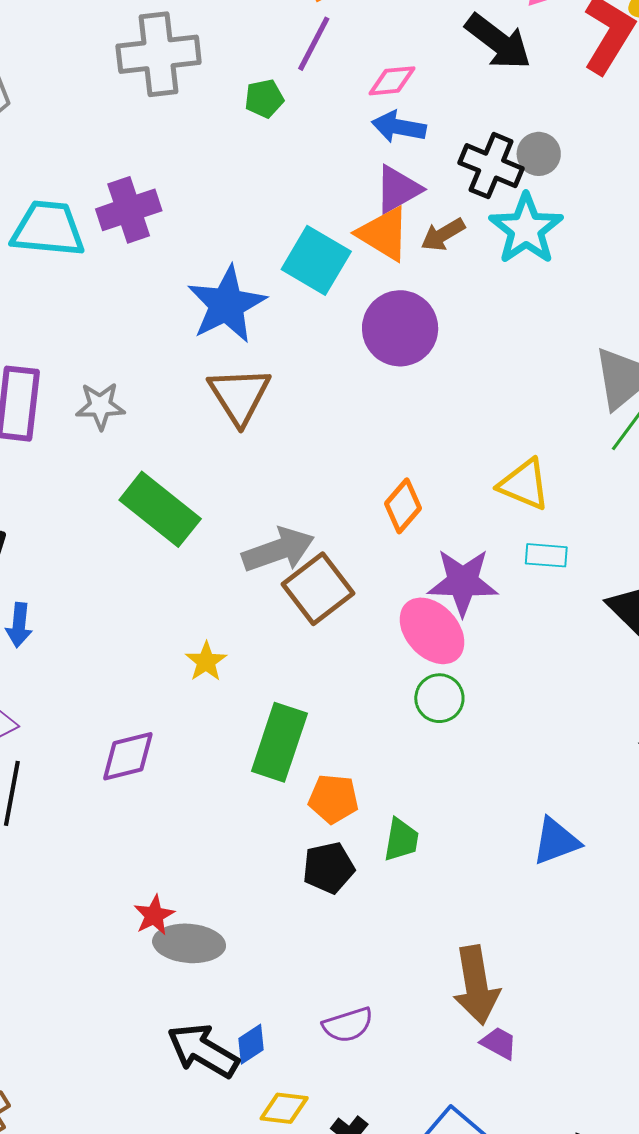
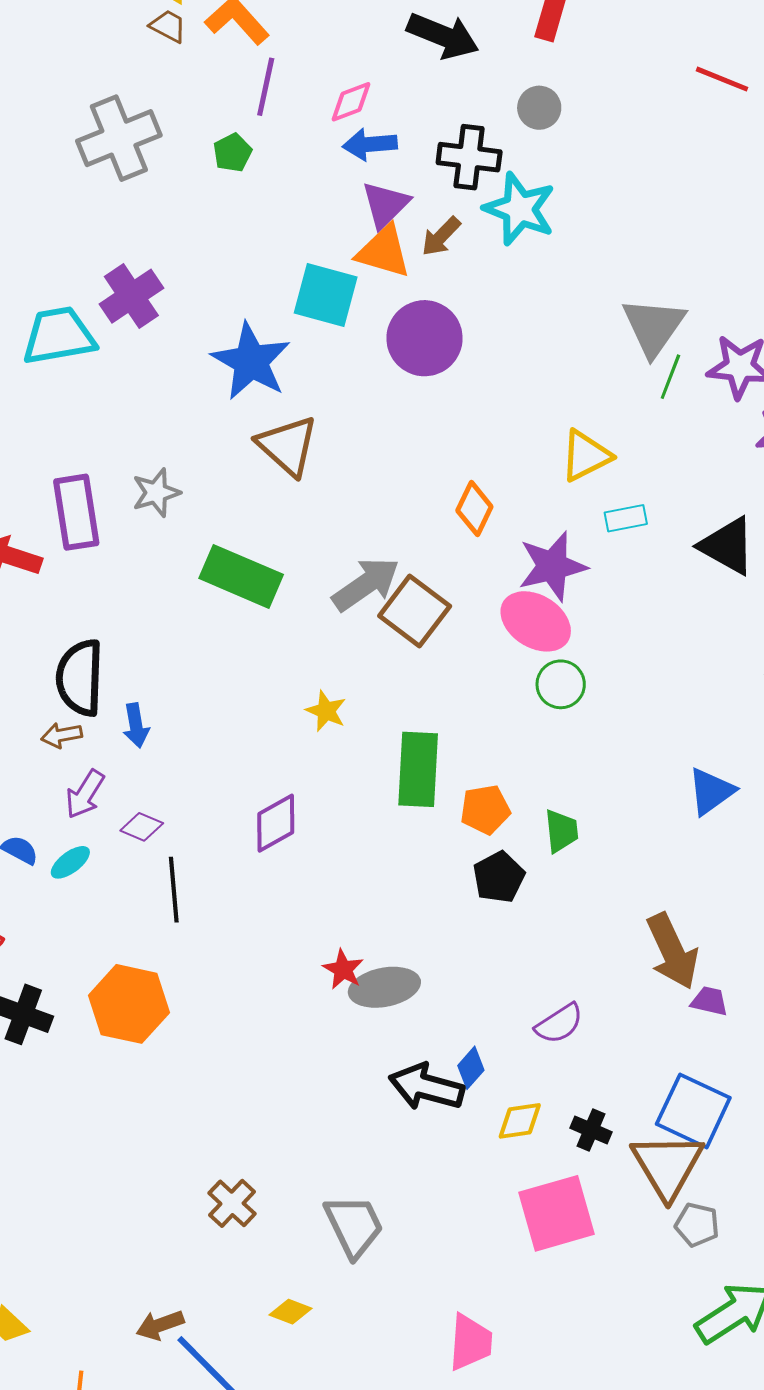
gray circle: (539, 154) -> (539, 108), moved
yellow triangle: (524, 484) -> (586, 456), turned -34

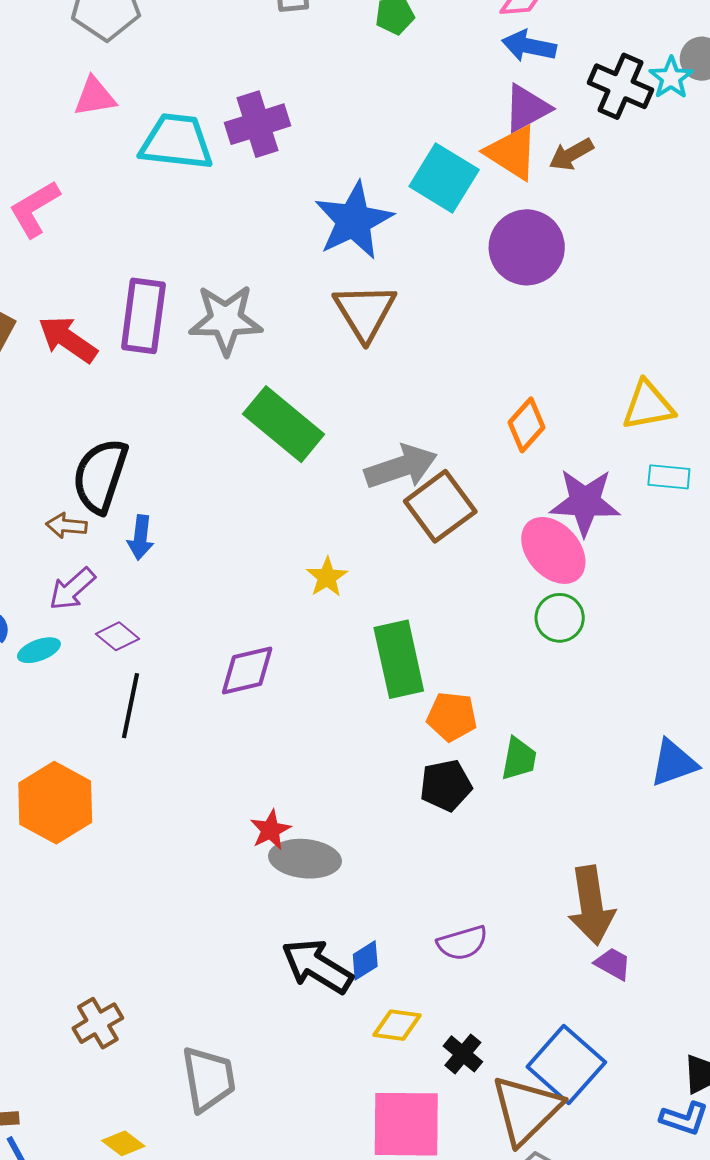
cyan star: (520, 209) -> (671, 78), moved, size x0.6
gray star: (156, 493) -> (226, 320), size x1.5
green rectangle: (418, 769) -> (399, 659), turned -32

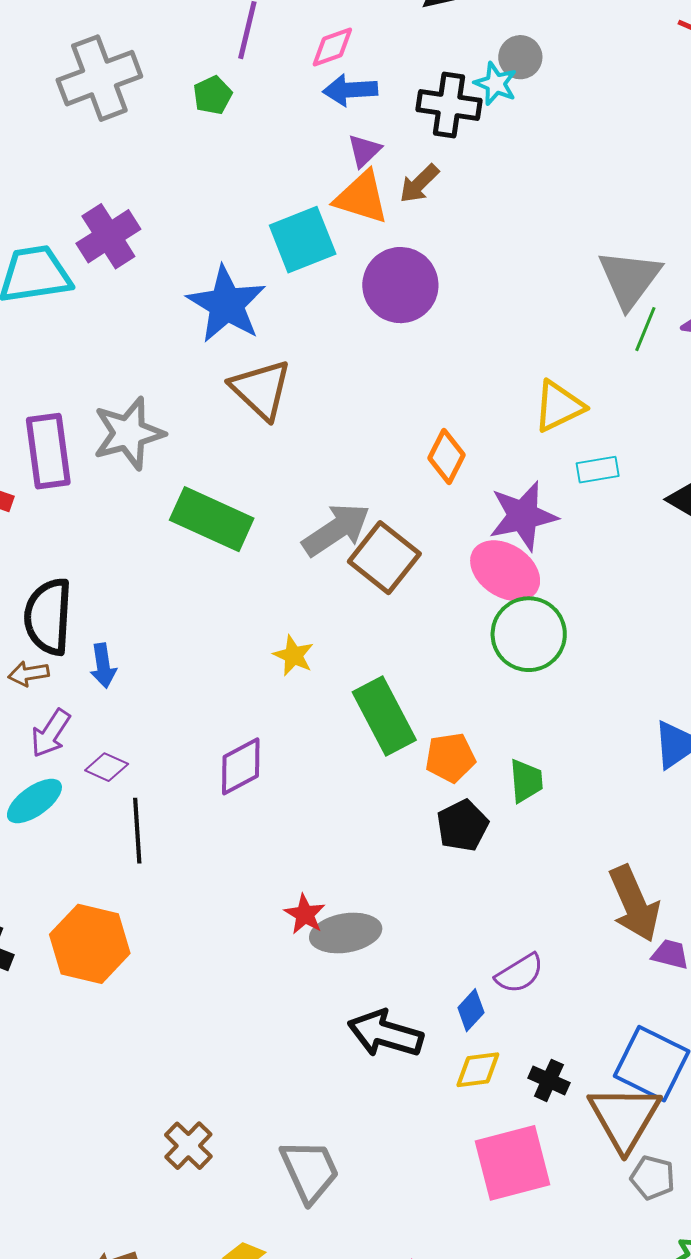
purple triangle: (527, 108) -> (364, 151), size x0.7
cyan square: (444, 178) -> (303, 240), turned -38
green circle: (560, 618) -> (529, 634), size x1.5
cyan ellipse: (39, 650) -> (34, 801), size x1.4
blue diamond: (365, 960) -> (471, 1010), moved

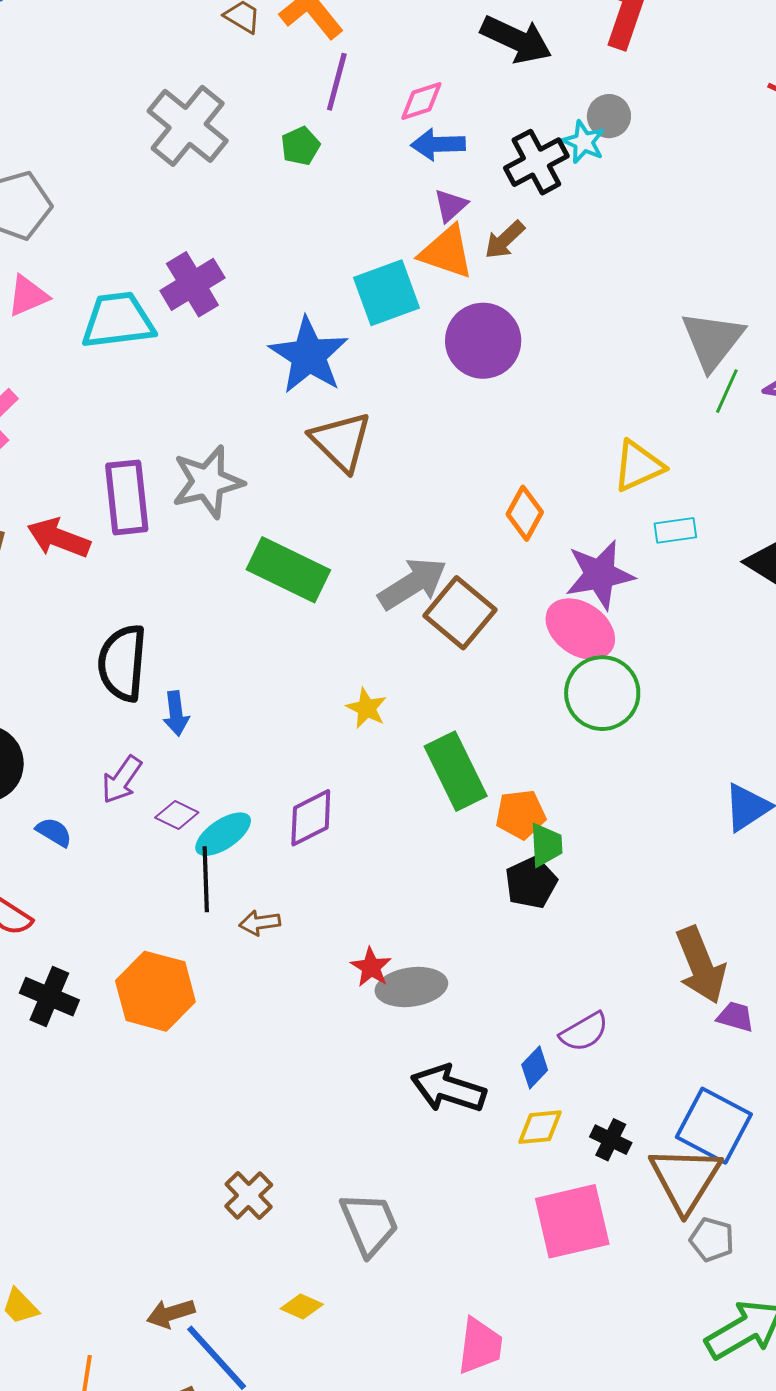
gray cross: (99, 78) -> (188, 126), turned -32
black cross: (449, 105) -> (536, 162), turned -38
brown arrow: (29, 674) -> (260, 923), moved
green trapezoid: (526, 781) -> (546, 845), moved
cyan ellipse: (34, 801) -> (223, 834), moved

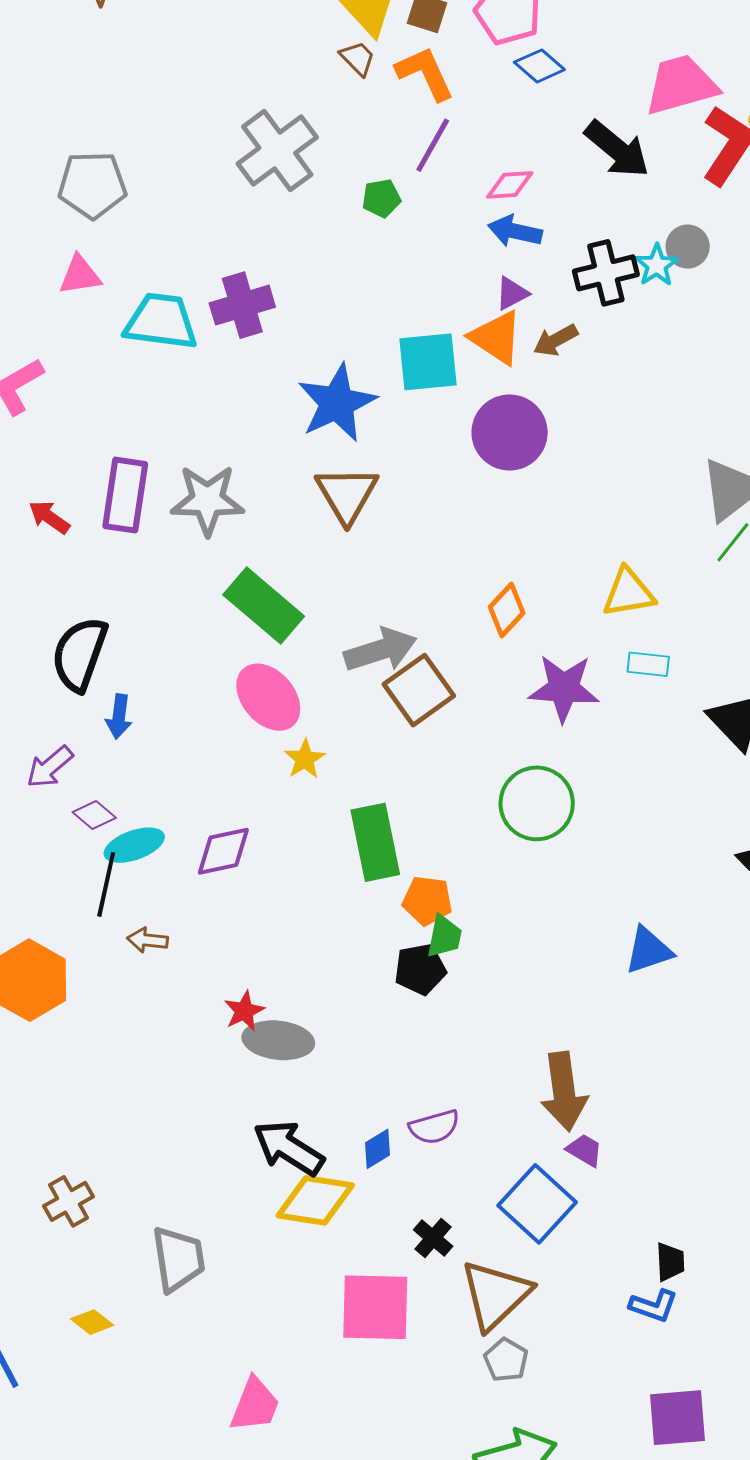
red arrow: (59, 538) -> (49, 517), size x0.7
pink ellipse: (580, 629) -> (268, 697), moved
blue square: (714, 1126) -> (537, 1204), moved
yellow diamond: (540, 1127) -> (315, 1200), moved, size x1.6

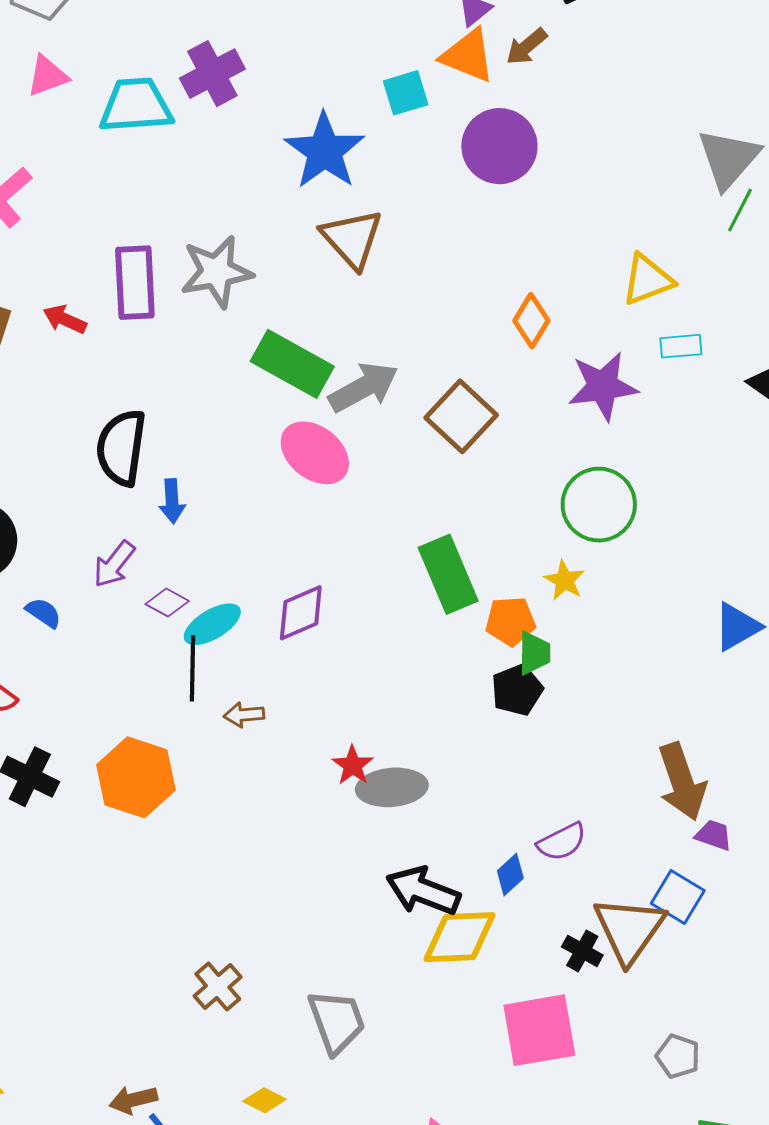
cyan square: (428, 362) -> (406, 93), size x0.7
gray arrow: (380, 650) -> (364, 387), moved
yellow star: (305, 759) -> (565, 580), moved
blue square: (537, 1204) -> (678, 897), size x0.7
brown triangle: (495, 1295) -> (629, 930), moved

